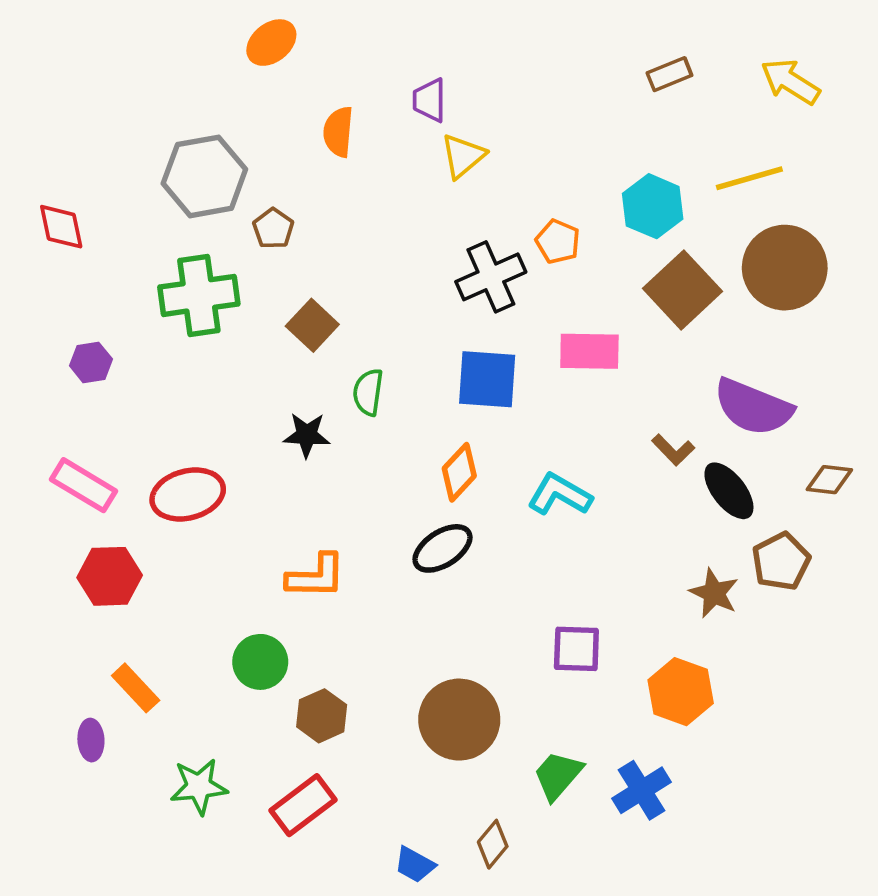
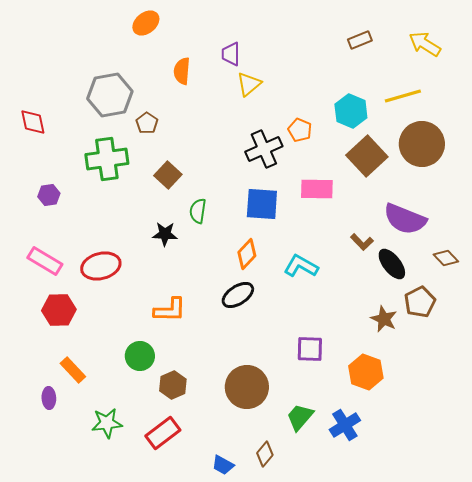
brown diamond: (829, 480) -> (446, 258), turned 40

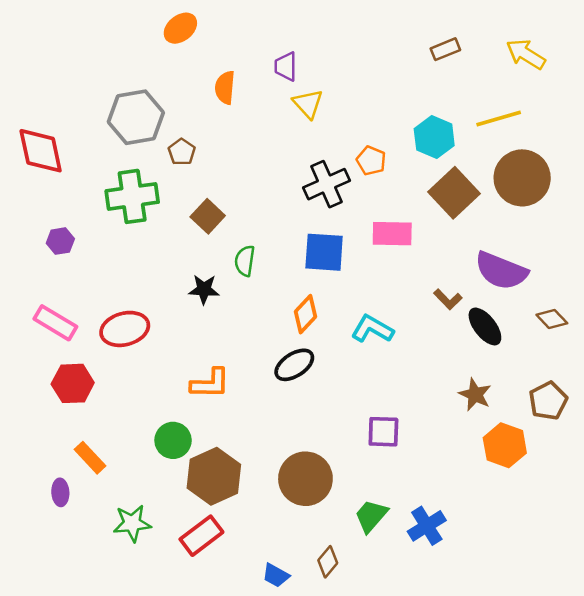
yellow triangle: (249, 84) -> (308, 104), turned -32
red diamond: (33, 122) -> (41, 151), size x1.5
brown pentagon: (420, 302) -> (548, 401), moved
orange hexagon: (366, 372) -> (505, 445), moved
brown hexagon: (173, 385) -> (214, 476), size x1.6

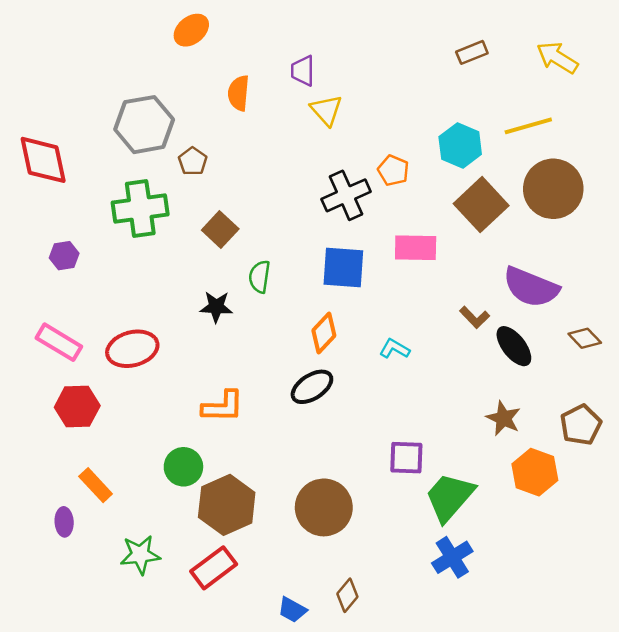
cyan L-shape: (372, 329) -> (395, 349), size x0.7
green trapezoid: (371, 516) -> (450, 497), moved, size x1.4

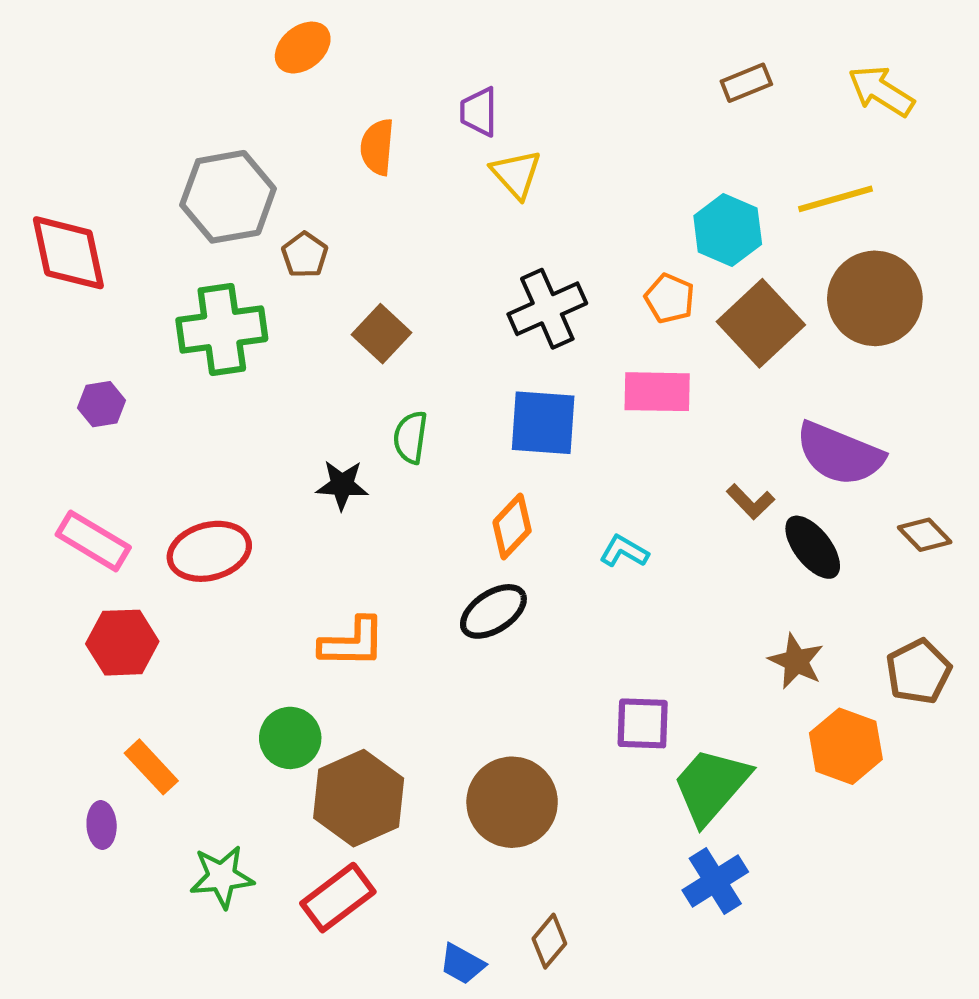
orange pentagon: (393, 170) -> (670, 298), moved
brown square: (220, 229) -> (381, 334), moved

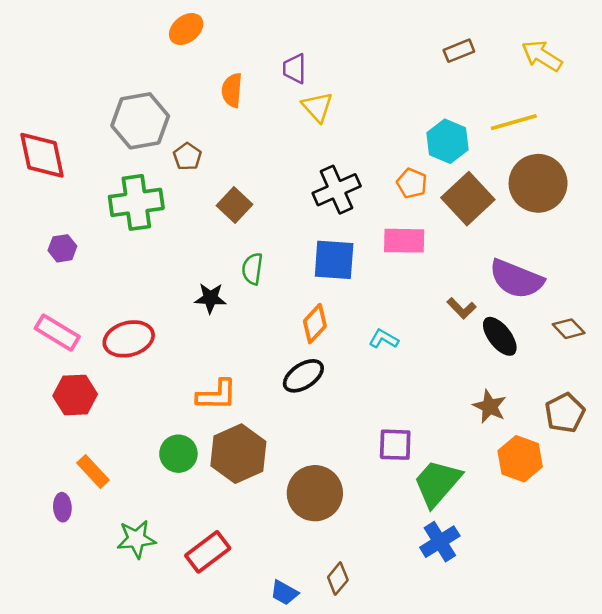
brown hexagon: (359, 798) -> (238, 454), moved

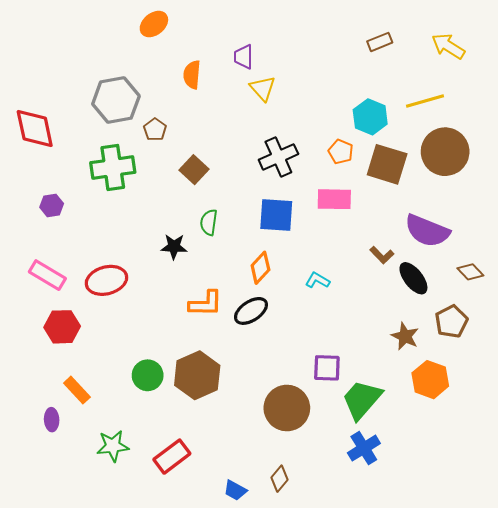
brown square: (468, 199) -> (387, 164), turned -30
orange L-shape: (217, 395) -> (206, 304), moved
brown pentagon: (565, 413) -> (451, 322), moved
brown circle: (315, 493) -> (287, 408), moved

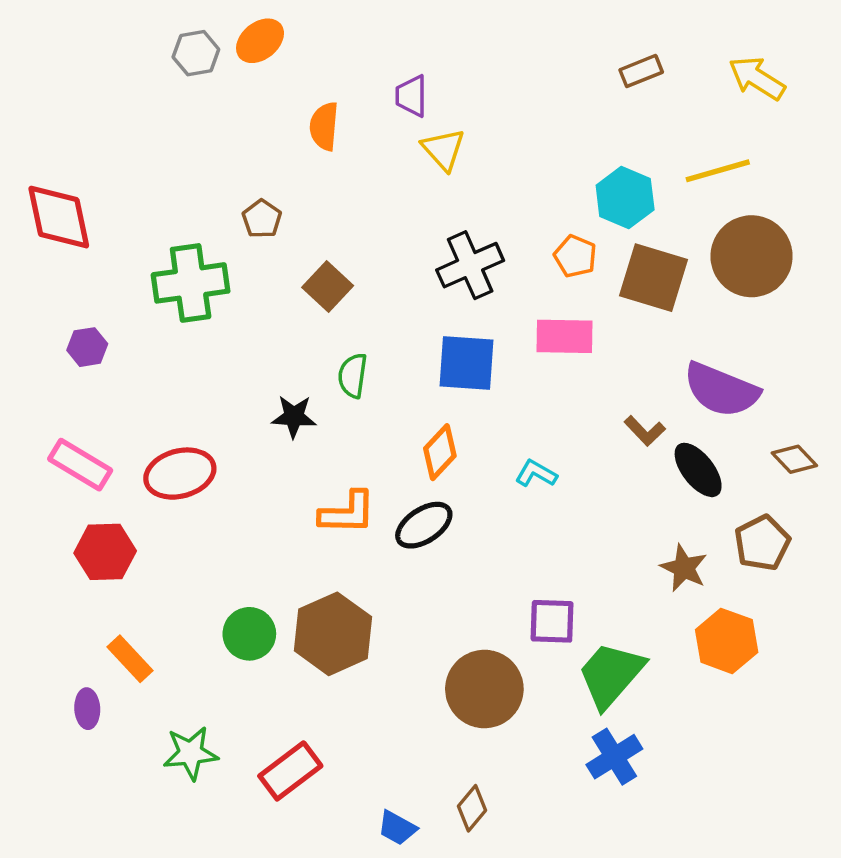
gray hexagon: (116, 100) -> (196, 53), moved, size x0.6

